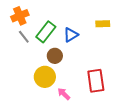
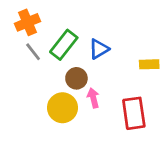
yellow rectangle: (103, 24) -> (149, 64), moved
pink arrow: (64, 94) -> (93, 98), moved, turned 32

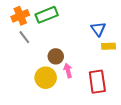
green rectangle: (64, 45) -> (47, 15), moved, turned 30
blue triangle: (99, 49) -> (98, 29), moved, turned -35

